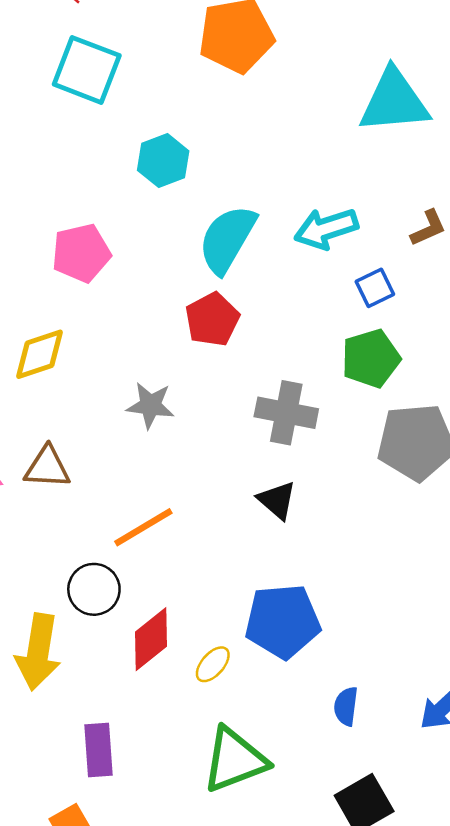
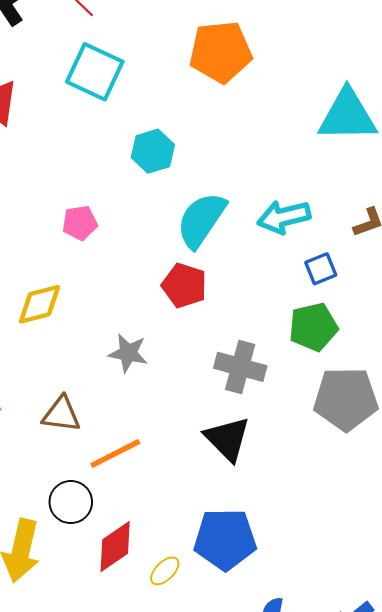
pink pentagon: (81, 253) -> (80, 223), size x0.7
red pentagon: (212, 319) -> (184, 285), turned -30
brown triangle: (47, 467) -> (61, 414), moved
black triangle: (277, 500) -> (227, 439), size x1.4

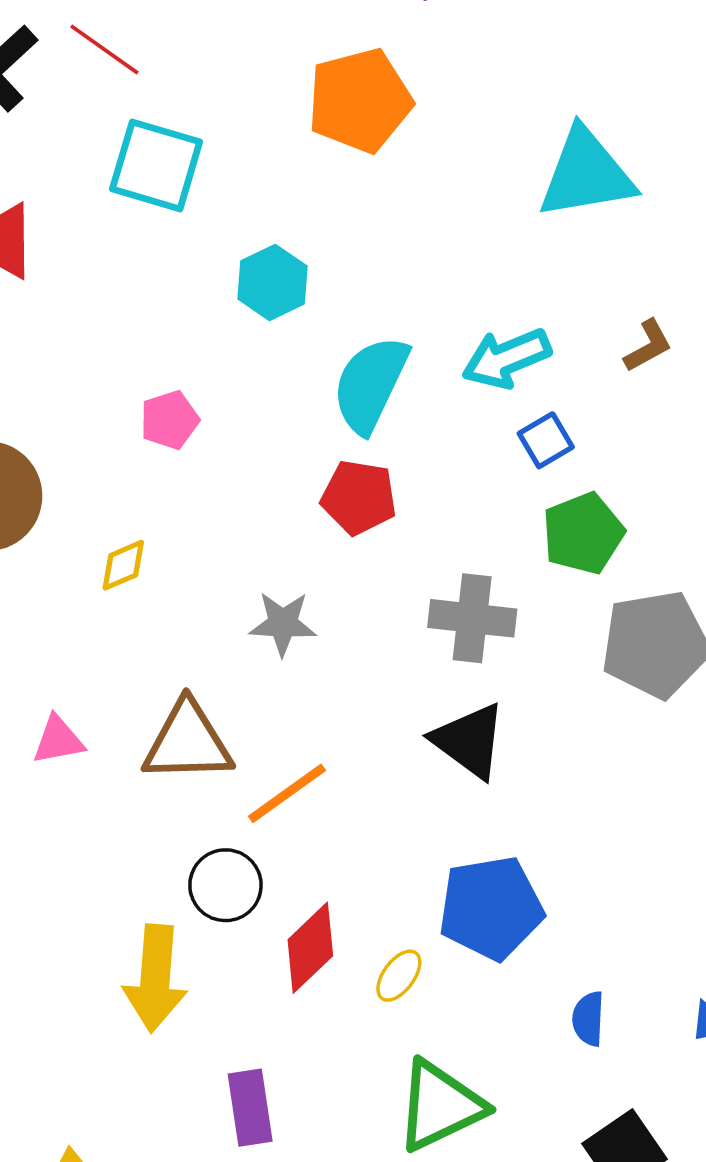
blue square: (321, 269) -> (546, 440), moved
yellow diamond: (39, 304) -> (123, 565), size x0.7
brown triangle: (61, 414) -> (188, 742), size x1.4

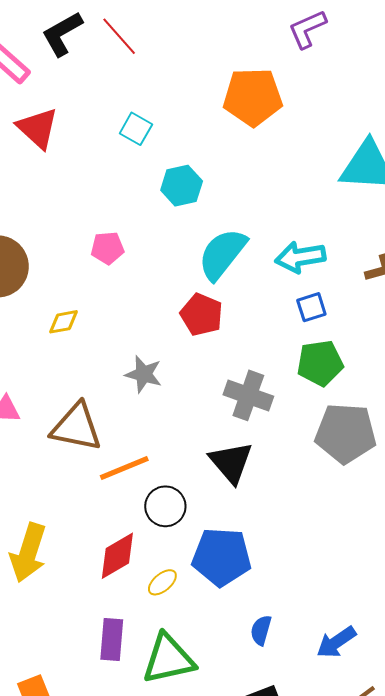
cyan square: (156, 165) -> (136, 129), moved, size x0.6
black circle: (225, 885) -> (165, 506), moved
purple rectangle: (250, 1108) -> (112, 640), moved

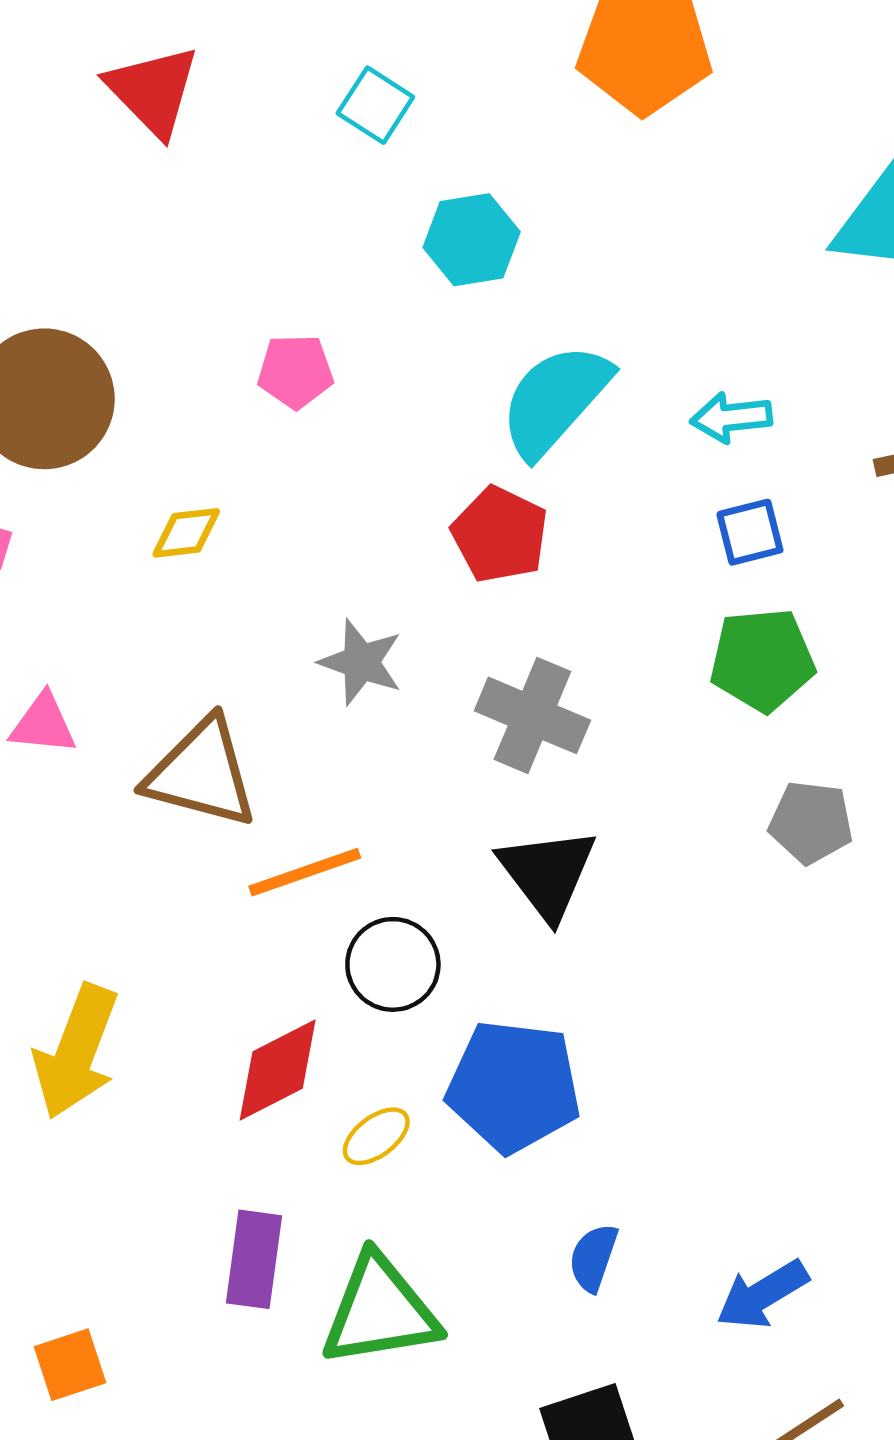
cyan arrow: (300, 257) -> (731, 417), size x0.7
gray cross: (248, 395) -> (532, 715), moved
gray pentagon: (346, 433) -> (811, 822), size x0.6

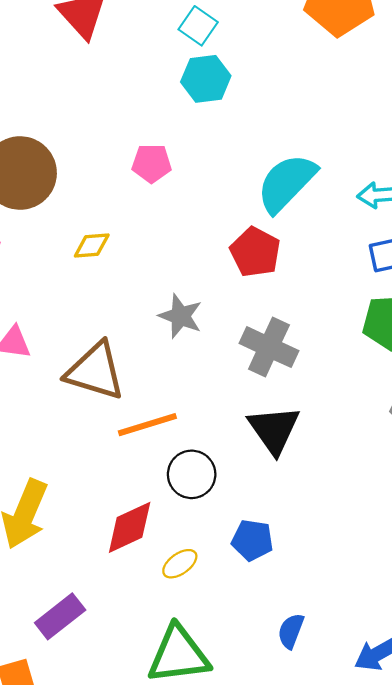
cyan hexagon: (472, 240) -> (206, 79), moved
blue pentagon: (514, 1086) -> (252, 540), size x0.6
purple rectangle: (254, 1259) -> (60, 616), moved, turned 42

